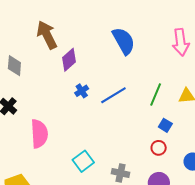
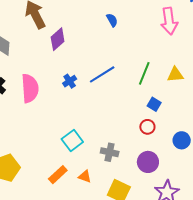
blue semicircle: (124, 41) -> (112, 20), size x0.5
blue cross: (82, 91) -> (70, 81), moved
pink semicircle: (39, 134) -> (30, 88), moved

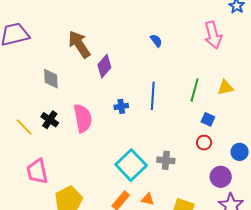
blue line: (102, 74) -> (153, 96), turned -48
blue cross: (70, 81) -> (121, 106), turned 32
cyan square: (72, 141) -> (131, 165), size x1.4
gray cross: (110, 152) -> (166, 160), moved
purple circle: (148, 162) -> (221, 177), moved

